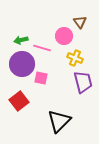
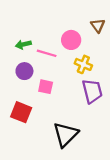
brown triangle: (80, 22) -> (98, 26), moved
purple circle: (22, 64) -> (24, 71), size x0.6
red square: (19, 101) -> (21, 112), turned -30

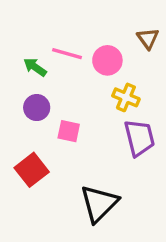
green arrow: (23, 44) -> (35, 67), turned 48
pink line: (47, 53) -> (67, 54), moved
red square: (21, 112) -> (32, 170), turned 30

